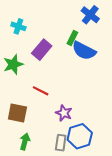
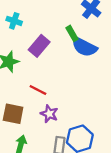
green rectangle: (72, 38) -> (72, 33), turned -56
purple star: (64, 113) -> (49, 114), moved

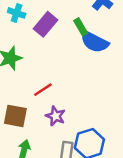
purple rectangle: (39, 46) -> (45, 24), moved
red line: (38, 90) -> (43, 90), turned -60

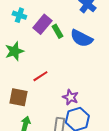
green rectangle: (81, 27) -> (57, 31), moved
purple star: (55, 116) -> (70, 97), moved

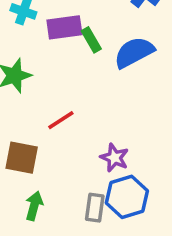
purple rectangle: (42, 24) -> (64, 27), turned 42
blue semicircle: (81, 38) -> (134, 52), turned 125

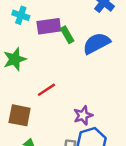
purple star: (114, 158) -> (83, 115), turned 30

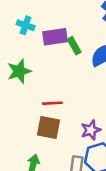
red line: (46, 90) -> (52, 103), turned 30
brown square: (20, 115) -> (49, 127), moved

